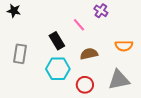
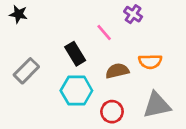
orange semicircle: (124, 46) -> (150, 62), moved
gray rectangle: (20, 54) -> (26, 71), turned 36

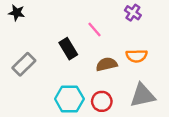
purple cross: (133, 14) -> (133, 13), moved
cyan hexagon: (76, 91) -> (69, 99), moved

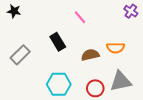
purple cross: (133, 13) -> (131, 11), moved
pink line: (95, 29) -> (80, 17), moved
red circle: (102, 101) -> (95, 88), moved

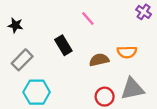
black star: (14, 11) -> (15, 25), moved
cyan hexagon: (59, 84) -> (37, 92), moved

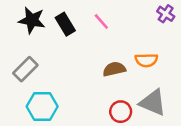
black star: (15, 25) -> (32, 20), moved, size x1.5
black rectangle: (63, 45) -> (65, 24), moved
gray triangle: (132, 89) -> (153, 103), turned 35

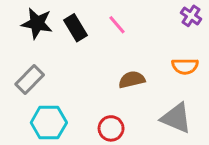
orange semicircle: (146, 60) -> (185, 66), moved
red circle: (121, 112) -> (111, 128), moved

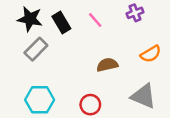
purple cross: (191, 16) -> (135, 13), moved, turned 35
orange semicircle: (185, 66) -> (151, 54), turned -30
gray rectangle: (30, 80) -> (36, 49), moved

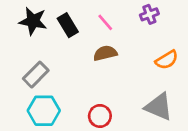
gray rectangle: (36, 49) -> (36, 75), moved
brown semicircle: (107, 65) -> (105, 53), moved

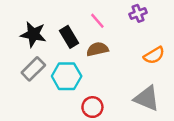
black star: (33, 21) -> (33, 34), moved
black rectangle: (68, 25) -> (69, 37), moved
cyan hexagon: (44, 111) -> (67, 76), moved

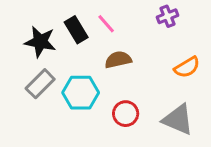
pink line: (97, 21) -> (106, 24), moved
black rectangle: (69, 37) -> (76, 30), moved
red circle: (92, 107) -> (126, 114), moved

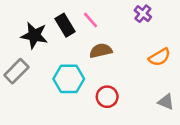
purple cross: (168, 16) -> (143, 14), turned -30
gray rectangle: (40, 84) -> (16, 71), moved
gray triangle: (178, 120) -> (166, 102), moved, size x0.6

